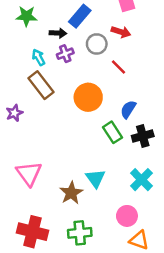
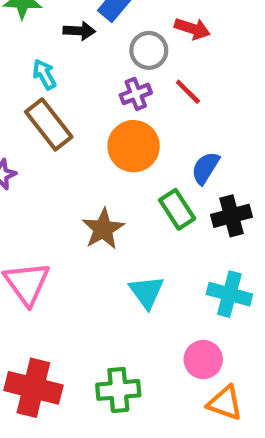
purple cross: (65, 54) -> (136, 94), moved
cyan cross: (141, 180) -> (229, 294), turned -30
brown star: (71, 193) -> (103, 229), moved

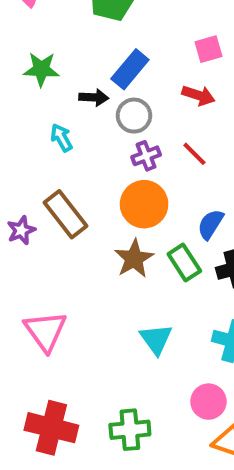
gray circle: (149, 50) -> (134, 116), moved
brown rectangle: (49, 124) -> (66, 214), moved
brown star: (103, 229) -> (134, 259), moved

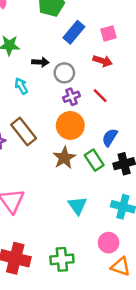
blue rectangle: (130, 69) -> (74, 32), moved

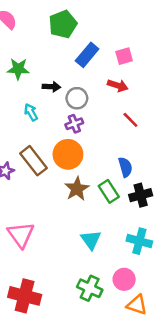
red line: (100, 96) -> (130, 120), moved
purple cross: (71, 97) -> (74, 124), moved
orange circle: (70, 125) -> (68, 154), moved
blue semicircle: (110, 137) -> (125, 167), turned 132
green cross: (62, 259) -> (90, 288), moved, turned 30

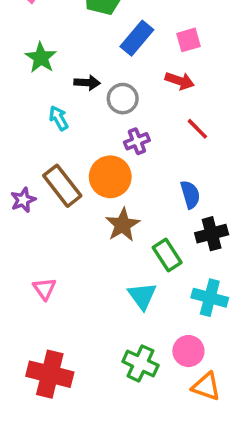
green star: (18, 69) -> (41, 58), turned 30
purple cross: (74, 124) -> (137, 141), moved
green rectangle: (109, 191) -> (167, 255), moved
pink triangle: (21, 235) -> (44, 289), size x0.6

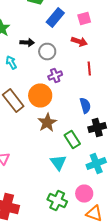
red line: (197, 129) -> (89, 68), turned 40
cyan cross: (210, 298) -> (96, 164), turned -36

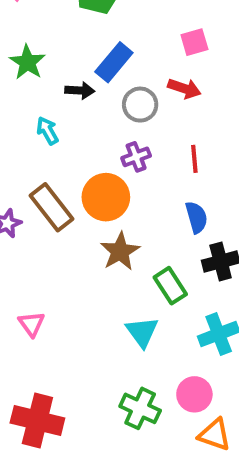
blue rectangle: (55, 18) -> (114, 62), moved
gray circle: (47, 52) -> (140, 105), moved
red line: (89, 68) -> (194, 159), moved

